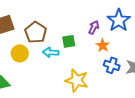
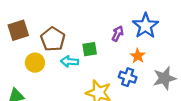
orange star: (103, 45) -> (138, 56), moved
blue cross: (112, 65) -> (128, 77), moved

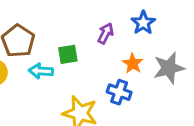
blue star: (145, 26) -> (143, 23), size x0.7
gray star: (164, 78) -> (169, 68), moved

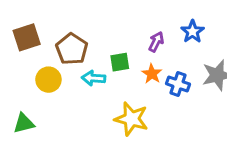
orange star: (133, 63) -> (152, 74), moved
blue cross: (119, 92) -> (178, 84), moved

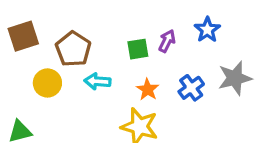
green square: (120, 62) -> (138, 49), moved
orange star: (152, 74) -> (148, 89), moved
blue cross: (178, 84) -> (191, 88), turned 35

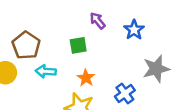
purple arrow: (167, 41) -> (98, 21), moved, turned -66
blue cross: (191, 88) -> (125, 93), moved

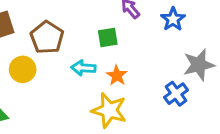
cyan arrow: (46, 71) -> (83, 68), moved
blue cross: (125, 93) -> (176, 94), moved

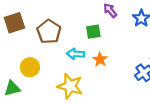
yellow circle: (23, 69) -> (30, 67), moved
yellow star: (109, 110) -> (70, 86), moved

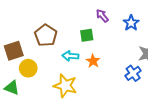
brown square: (14, 23) -> (14, 51), moved
green triangle: (12, 88) -> (12, 88), turned 35

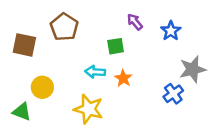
brown pentagon: (46, 35) -> (64, 27), moved
brown square: (14, 51) -> (24, 45), moved, turned 30

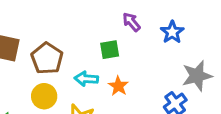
brown pentagon: (64, 27) -> (47, 58), moved
yellow circle: (42, 87) -> (44, 96), moved

